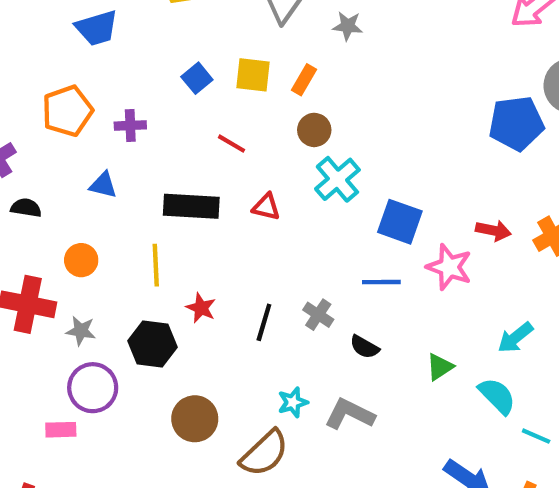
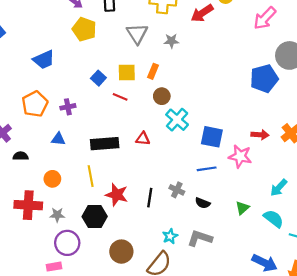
red line: (232, 144) -> (120, 97), moved
red star: (201, 308) -> (117, 195), size x1.5

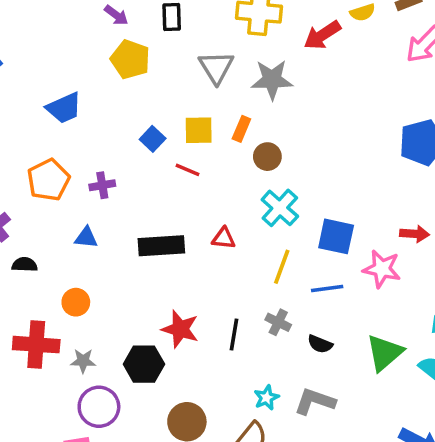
gray star: (171, 41) -> (272, 80), size x1.6
brown circle: (162, 96) -> (267, 157), moved
yellow line: (91, 176) -> (282, 267), moved, turned 30
green triangle: (242, 208) -> (385, 353), size x1.6

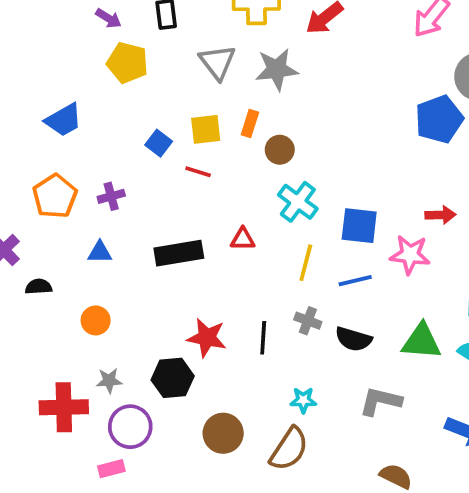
black semicircle: (320, 344) -> (353, 339), size x1.4
red cross: (36, 345) -> (64, 407), moved
green triangle: (385, 353) -> (421, 341), turned 51
cyan star: (266, 398) -> (303, 400), turned 30
gray L-shape: (315, 401) -> (380, 401), moved

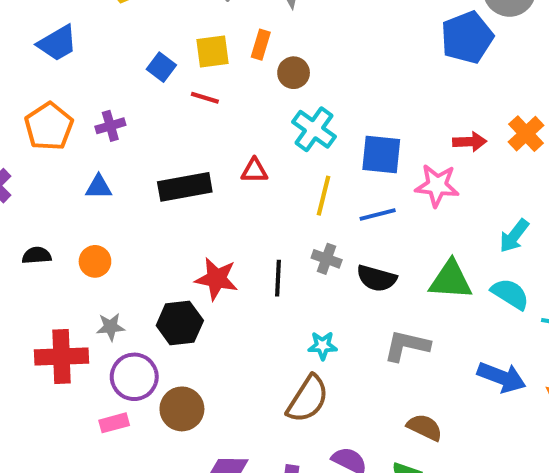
black semicircle: (39, 287) -> (37, 255), moved
brown circle: (223, 433) -> (182, 409), moved

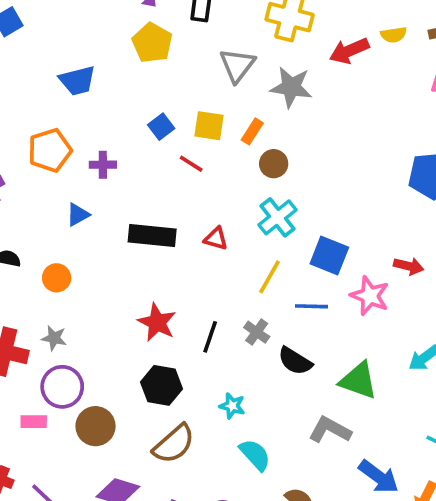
blue triangle: (99, 187) -> (78, 215), turned -45
cyan semicircle: (510, 294) -> (255, 455), moved
black hexagon: (180, 323) -> (161, 385), moved
gray L-shape: (407, 346) -> (330, 430), moved
brown semicircle: (308, 399) -> (174, 444), moved

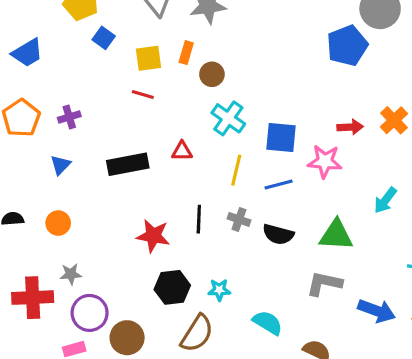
blue square: (161, 127) -> (104, 38), moved
black line: (210, 337) -> (199, 219), moved
cyan star: (232, 406) -> (219, 290), moved

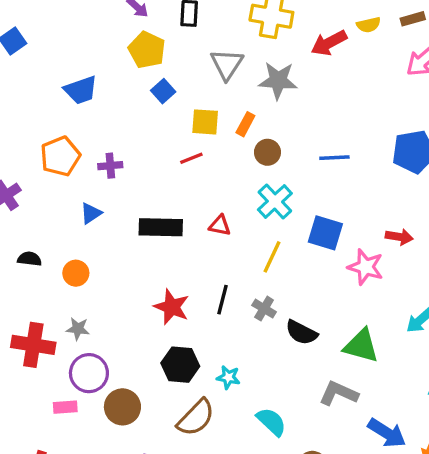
red line: (143, 95) -> (191, 158), turned -50
blue line: (279, 184) -> (334, 158), moved

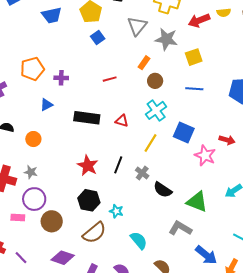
blue trapezoid: (81, 90) -> (52, 15), moved
yellow square: (205, 122) -> (194, 57), moved, turned -30

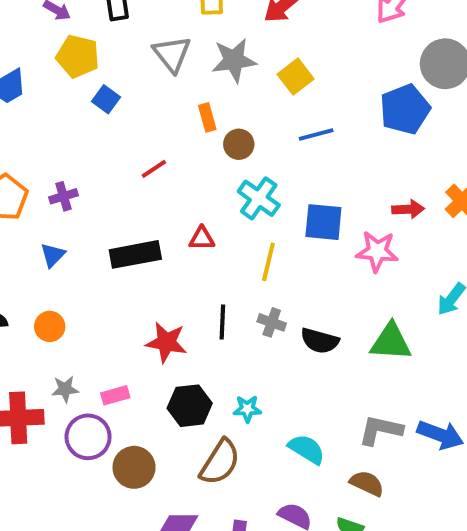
orange rectangle: (144, 63) -> (207, 117), turned -32
pink rectangle: (18, 217) -> (115, 395), moved
gray L-shape: (180, 228) -> (381, 430), moved

